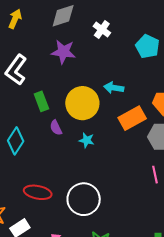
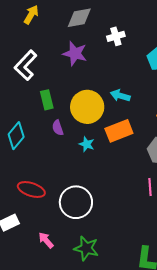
white cross: (102, 30) -> (116, 36), turned 30
orange rectangle: (132, 118) -> (119, 131), moved

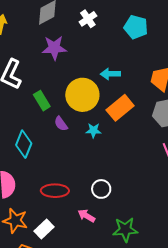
white circle: (76, 202) -> (101, 189), size x0.6
pink arrow: (46, 240) -> (86, 216), moved

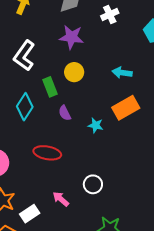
yellow circle: (82, 95) -> (74, 72), moved, size x0.6
cyan diamond: (24, 144) -> (25, 107), moved
red ellipse: (55, 191) -> (47, 153), moved
pink arrow: (86, 216) -> (61, 199), moved

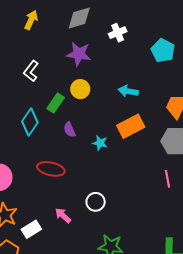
white L-shape: (24, 56) -> (31, 71), size x0.7
green rectangle: (50, 87) -> (56, 103), turned 54

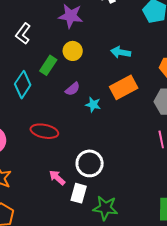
purple semicircle: (70, 130) -> (73, 89), moved, turned -105
white circle: (96, 202) -> (90, 163), size x1.4
white rectangle: (31, 229) -> (79, 193), moved, turned -42

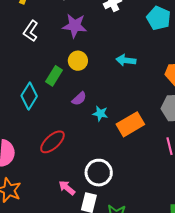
white L-shape: (23, 34) -> (31, 31), moved
orange rectangle: (124, 87) -> (130, 124), moved
red ellipse: (44, 131) -> (52, 142), turned -52

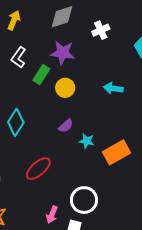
green rectangle: (54, 76) -> (41, 75), moved
pink arrow: (67, 188) -> (52, 215), turned -108

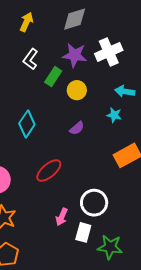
white cross: (101, 30) -> (109, 52), moved, size x1.5
cyan star: (87, 141) -> (114, 115), moved

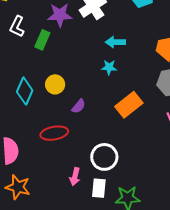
yellow circle: (77, 90) -> (55, 84), moved
purple semicircle: (77, 128) -> (79, 106), moved
red ellipse: (49, 171) -> (54, 133), turned 40

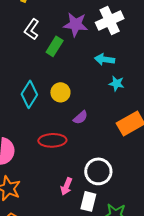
cyan arrow: (115, 42) -> (105, 59), moved

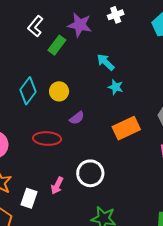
white cross: (110, 20) -> (116, 15), moved, size x0.6
cyan arrow: (105, 59) -> (106, 62), turned 30
white rectangle: (88, 201) -> (29, 198), moved

